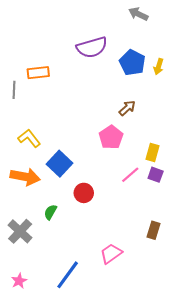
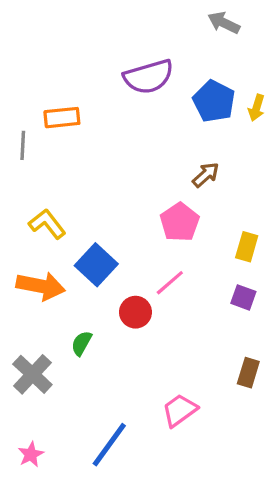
pink line: (130, 175) -> (170, 283), moved
purple square: (156, 175) -> (243, 297), moved

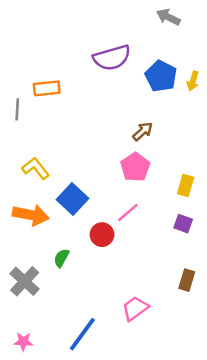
brown arrow: (206, 175) -> (143, 131), moved
pink star: (31, 454) -> (23, 342), turned 30

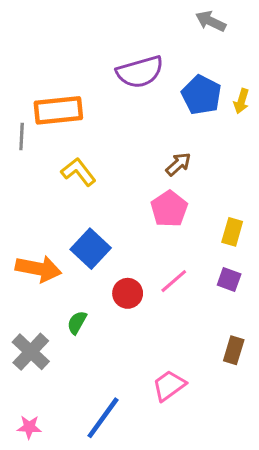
orange rectangle: (47, 88) -> (58, 110), size x1.4
yellow L-shape: (36, 168) -> (78, 172), moved
pink line: (128, 212) -> (174, 281), moved

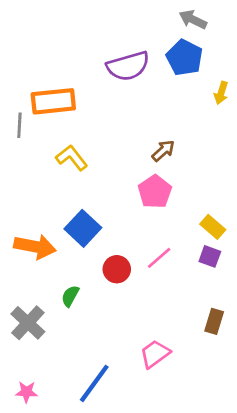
blue pentagon: (201, 95) -> (184, 58), moved
yellow rectangle: (232, 232) -> (213, 227), moved, turned -65

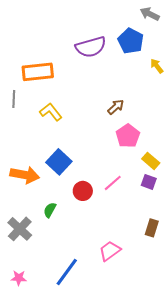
gray arrow: (193, 20) -> (150, 14), moved
yellow arrow: (221, 93) -> (157, 66), turned 126
gray line: (19, 125) -> (14, 99), moved
pink pentagon: (155, 192) -> (128, 136), moved

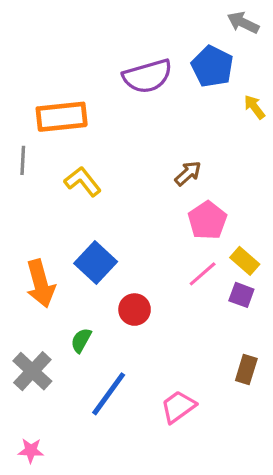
orange arrow: (25, 175) -> (41, 284), turned 64
pink line: (113, 183) -> (203, 274), moved
blue line: (67, 272) -> (109, 394), moved

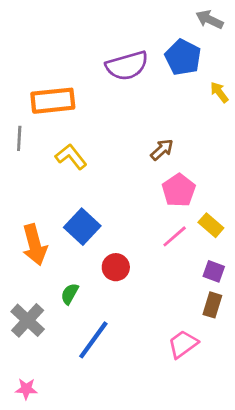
purple square: (241, 295) -> (214, 271), moved
brown rectangle: (246, 369) -> (212, 305), moved
pink trapezoid: (178, 407) -> (183, 344), moved

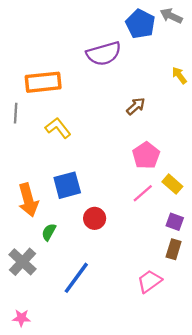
blue pentagon: (183, 57) -> (140, 24), moved
brown arrow: (162, 150) -> (136, 106), moved
blue square: (82, 227) -> (67, 185), turned 32
green semicircle: (70, 294) -> (49, 232), moved

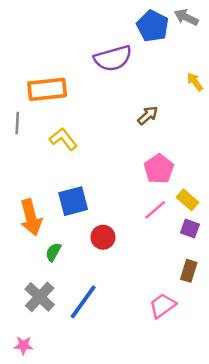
purple square: (175, 222) -> (190, 229), moved
gray cross: (23, 262) -> (40, 297), moved

